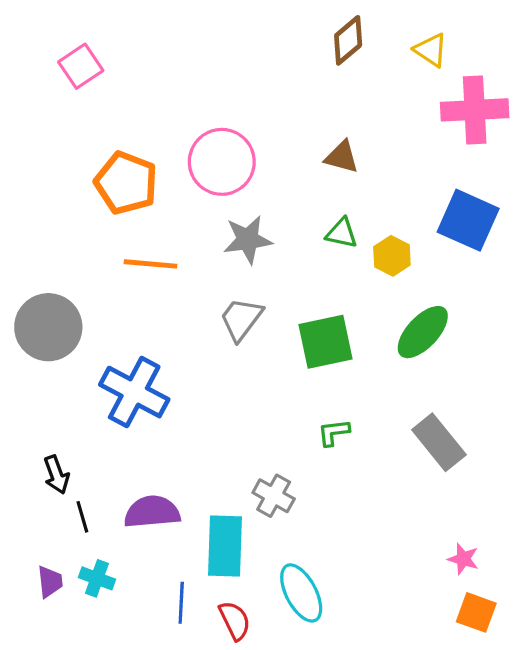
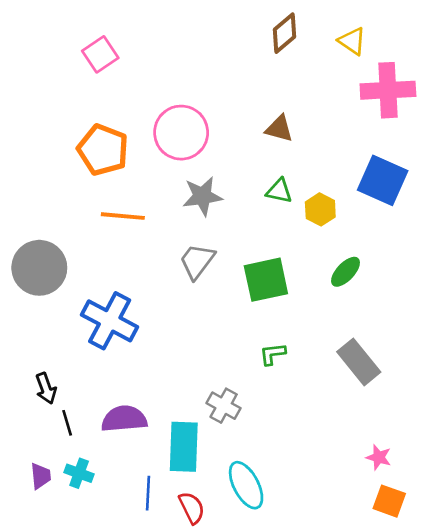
pink square: (81, 66) -> (100, 54), moved
green ellipse: (423, 332) -> (346, 272), size x0.7

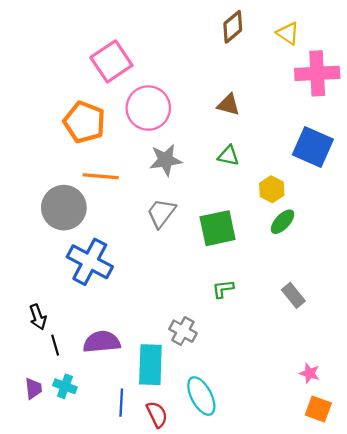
pink square: (100, 54) -> (111, 61), moved, size x1.4
yellow hexagon: (320, 209) -> (272, 189), moved
gray circle: (39, 268) -> (64, 208), moved
gray rectangle: (359, 362) -> (293, 295), size x0.7

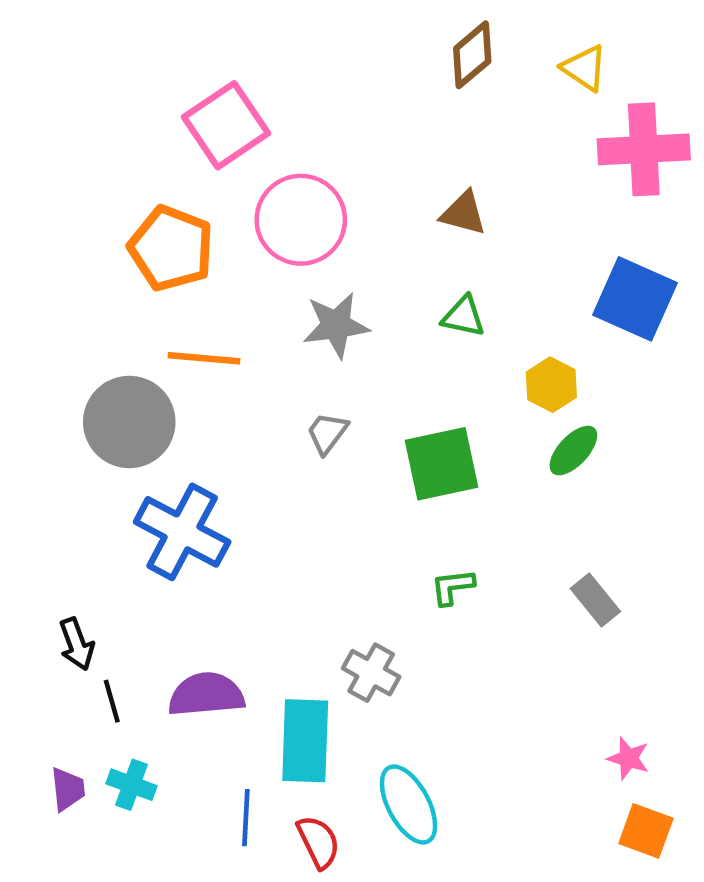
gray trapezoid: (161, 213) -> (327, 433), size x0.7

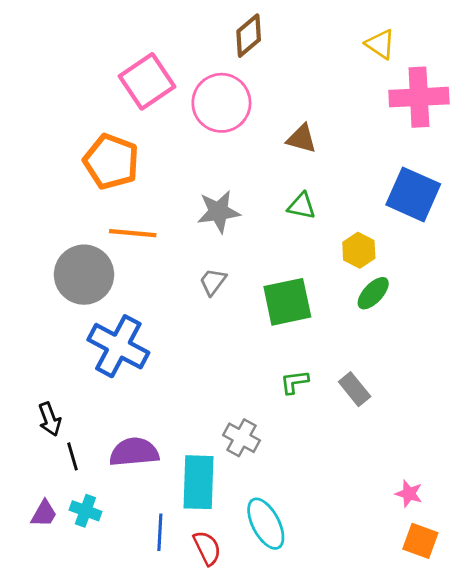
brown diamond: (472, 55) -> (249, 36), moved
pink circle: (301, 220) -> (221, 103), moved
gray rectangle: (595, 600) -> (355, 389), moved
purple trapezoid: (68, 789) -> (44, 514), turned 36

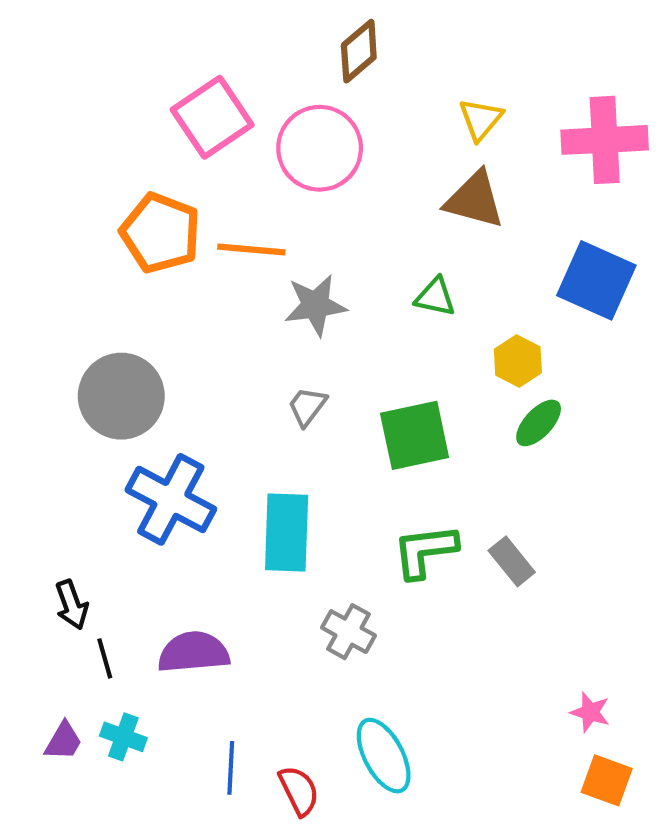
yellow triangle: (380, 44) -> (481, 119), moved, turned 36
brown triangle: (302, 139) -> (474, 200), moved, size x1.4
orange line: (133, 233) -> (251, 249), moved
green L-shape: (294, 382) -> (425, 551), size x1.6
cyan rectangle: (199, 482) -> (287, 532), moved

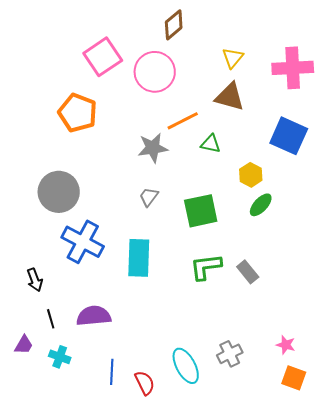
orange line: (251, 249) -> (183, 121), moved, turned -32
black arrow: (72, 605) -> (35, 280), moved
gray cross: (348, 632) -> (230, 354), moved, turned 35
purple trapezoid: (63, 741) -> (24, 345), moved

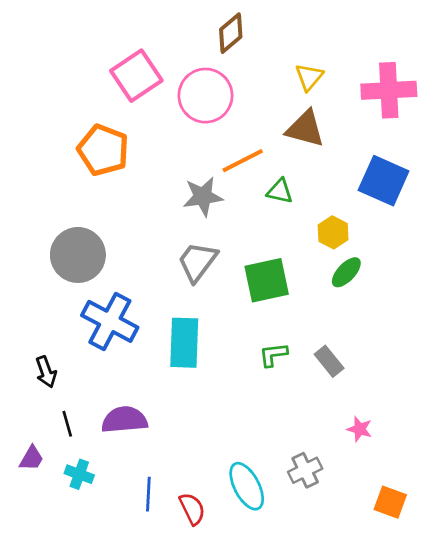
gray trapezoid: (149, 197) -> (198, 262), size x1.6
green L-shape: (206, 267) -> (273, 355), size x0.7
pink star: (286, 345) -> (360, 429), moved

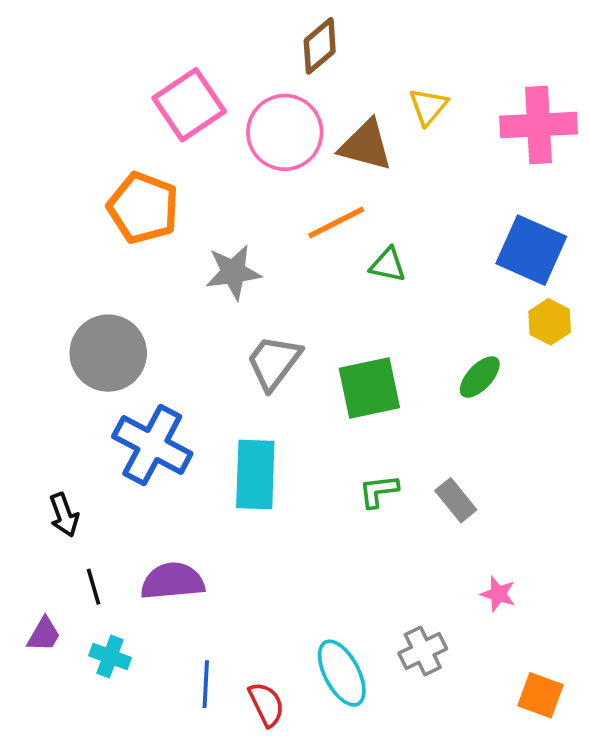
brown triangle: (305, 129) -> (366, 145), moved
gray star: (203, 197) -> (233, 272), moved
yellow hexagon: (333, 232) -> (550, 322), moved

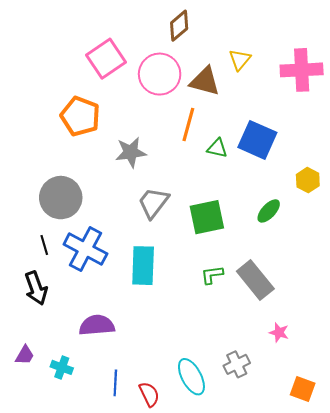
orange line: (336, 222) -> (188, 124), turned -48
blue square: (531, 250) -> (257, 140), moved
gray rectangle: (456, 500) -> (255, 280), size x1.6
black arrow: (64, 515) -> (36, 288), size x1.4
black line: (93, 587) -> (44, 245), moved

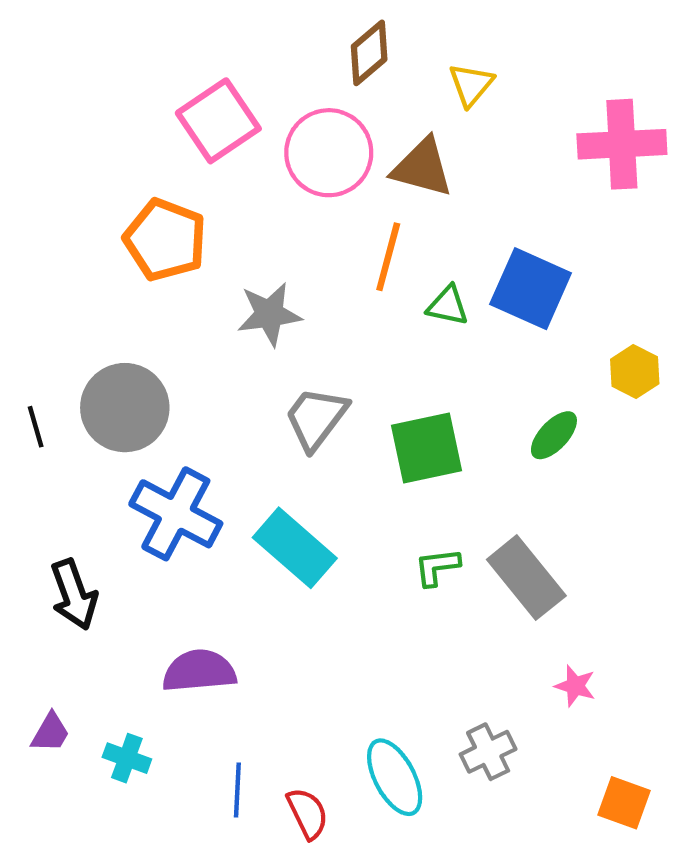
yellow triangle: (240, 60) -> (471, 85), moved
black line: (44, 245) -> (36, 427), moved
cyan rectangle: (143, 266) -> (295, 548), turned -51

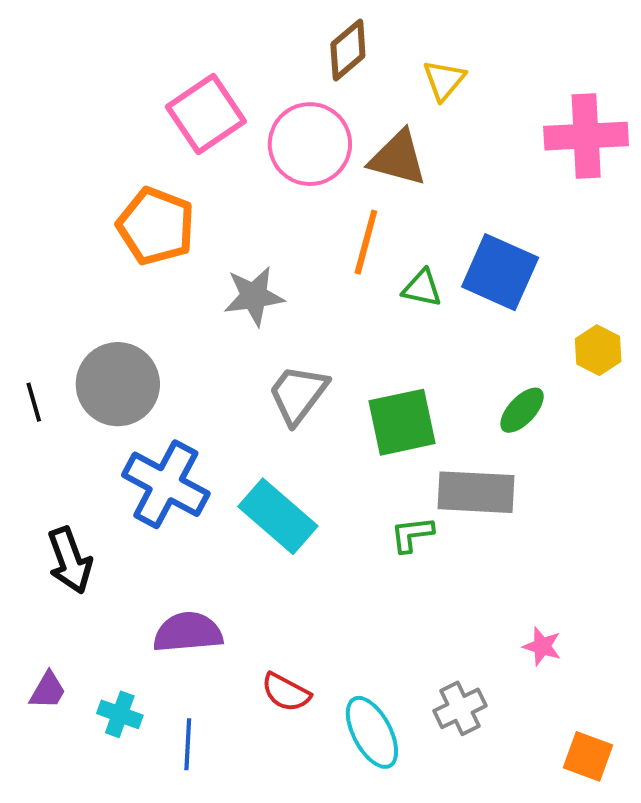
gray rectangle: (526, 578) -> (476, 492), moved, turned -48
blue line: (237, 790) -> (188, 744), moved
red semicircle: (308, 813) -> (286, 692), moved, turned 144

